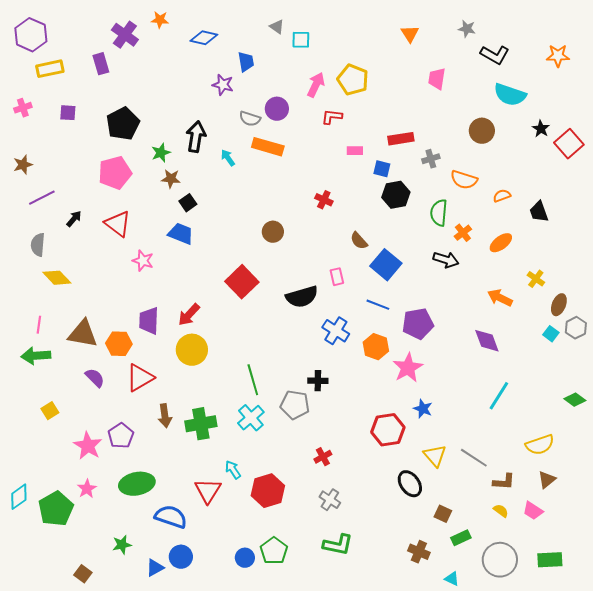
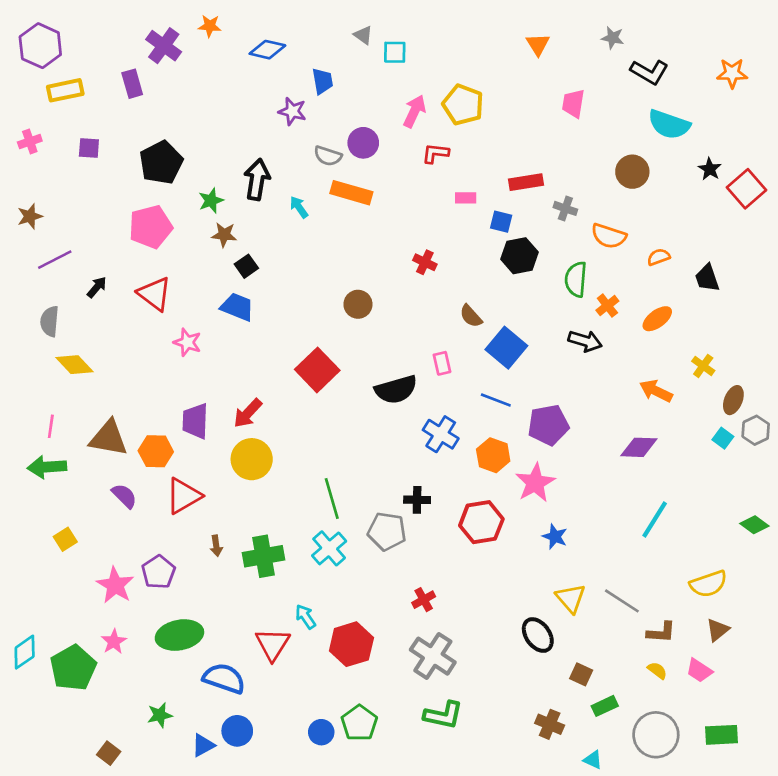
gray cross: (431, 159) -> (565, 208), turned 36
purple diamond: (487, 341) -> (639, 447), turned -68
brown arrow: (165, 416) -> (216, 546), size x0.7
red hexagon: (388, 430) -> (481, 522), moved
gray cross: (330, 500) -> (433, 656), size x1.6

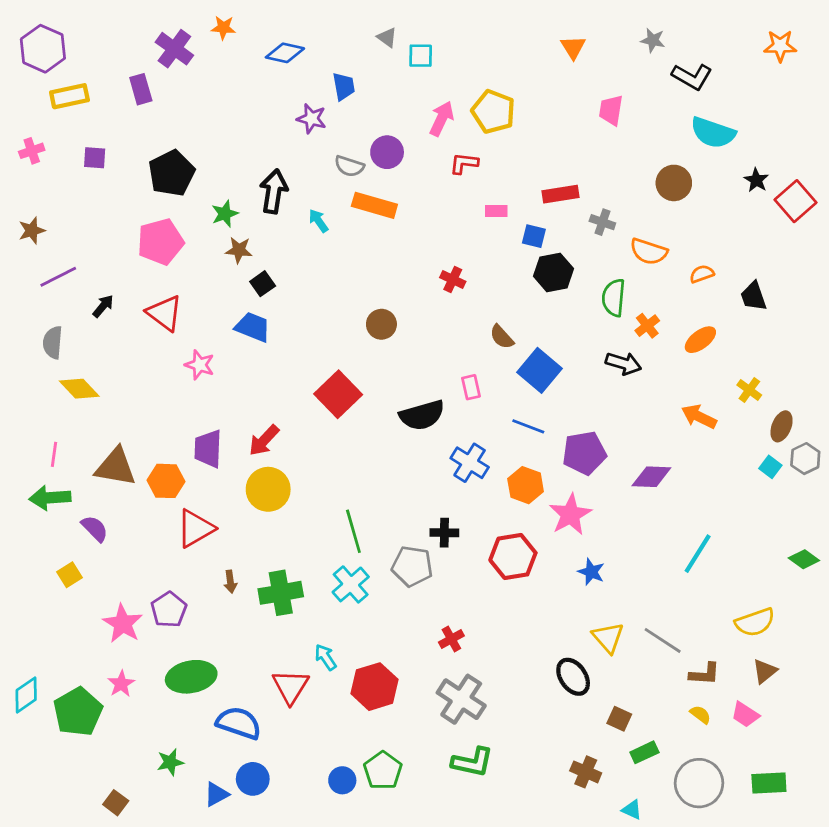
orange star: (732, 73) -> (780, 46), moved
purple diamond: (639, 447) -> (651, 477), moved
purple semicircle: (124, 496) -> (95, 528), moved

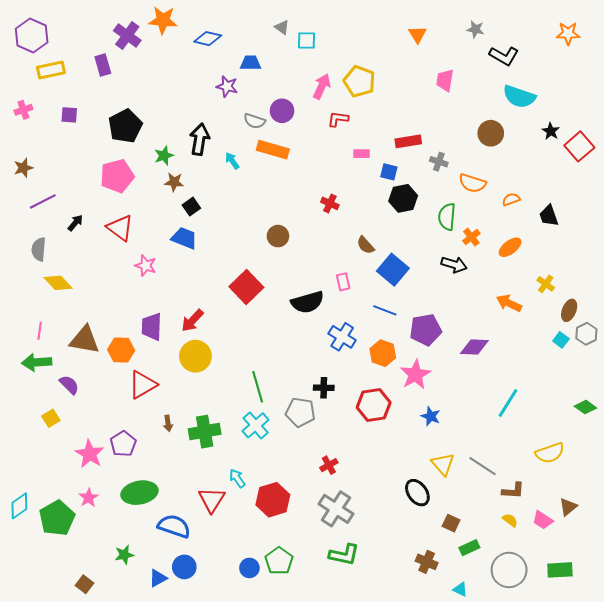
orange star: (223, 28) -> (163, 20), size x1.6
blue trapezoid: (344, 86) -> (250, 63), turned -80
brown triangle: (765, 671) -> (568, 507), moved

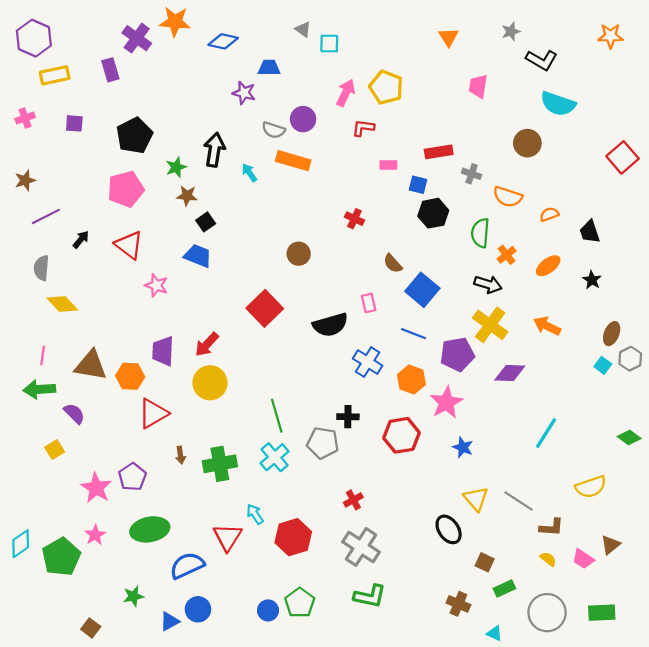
gray star: (475, 29) -> (511, 32), turned -30
black star: (551, 131) -> (592, 280), moved
yellow cross: (546, 284) -> (490, 325), moved, size x1.8
blue semicircle: (174, 526) -> (187, 566), turned -44

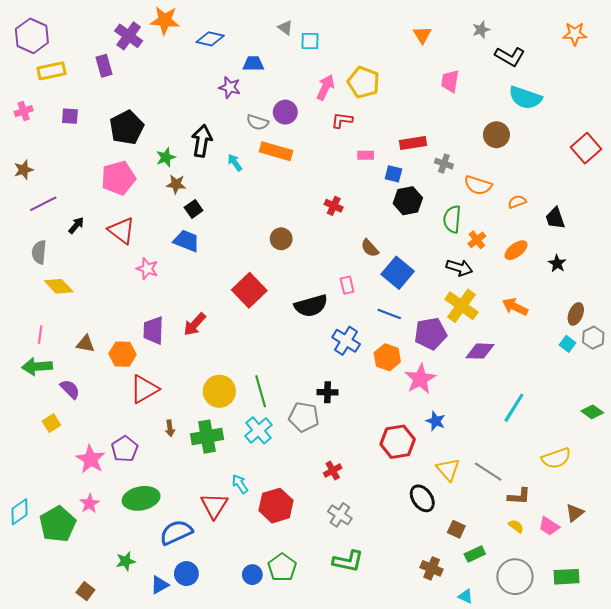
brown triangle: (91, 365) -> (85, 344), size x0.6
yellow circle: (210, 383) -> (219, 391), moved
red hexagon: (402, 435) -> (398, 442), moved
gray cross: (361, 547) -> (340, 515), size x0.7

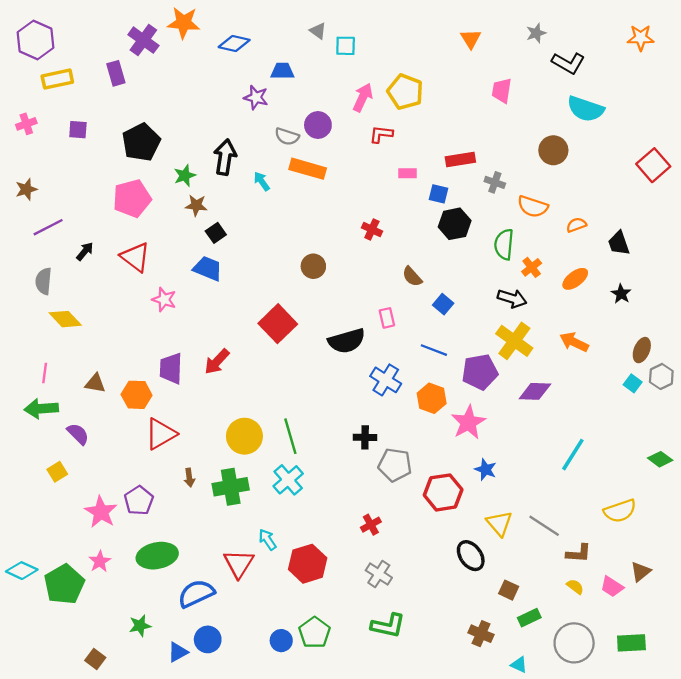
blue square: (398, 273) -> (443, 304), size x0.6
gray pentagon: (304, 417) -> (395, 465), moved
cyan diamond: (20, 512) -> (22, 571), turned 60

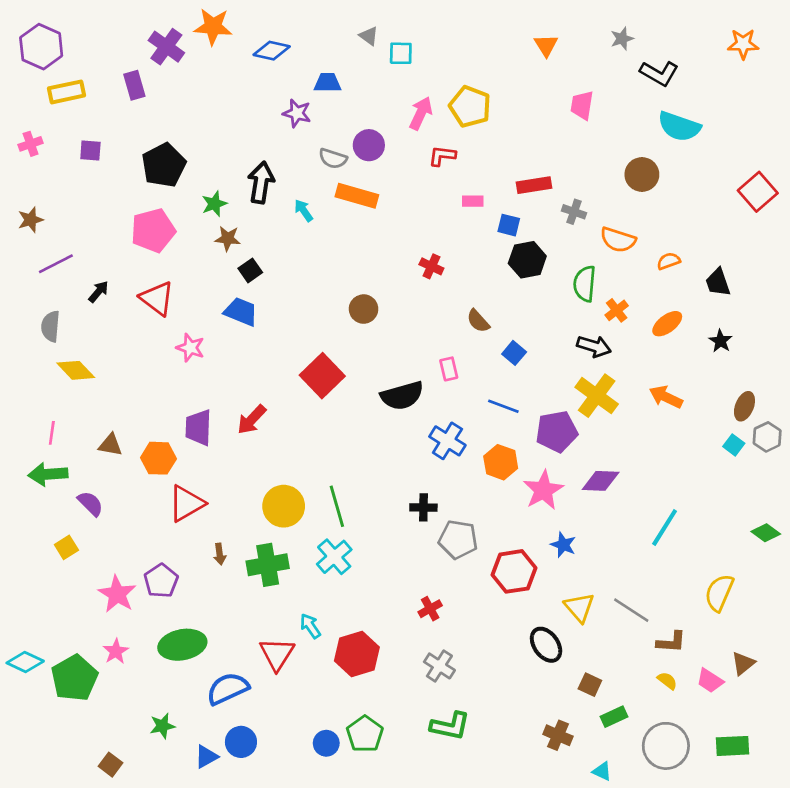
purple diamond: (535, 391) -> (601, 481), moved
yellow semicircle: (620, 511) -> (719, 593), turned 132

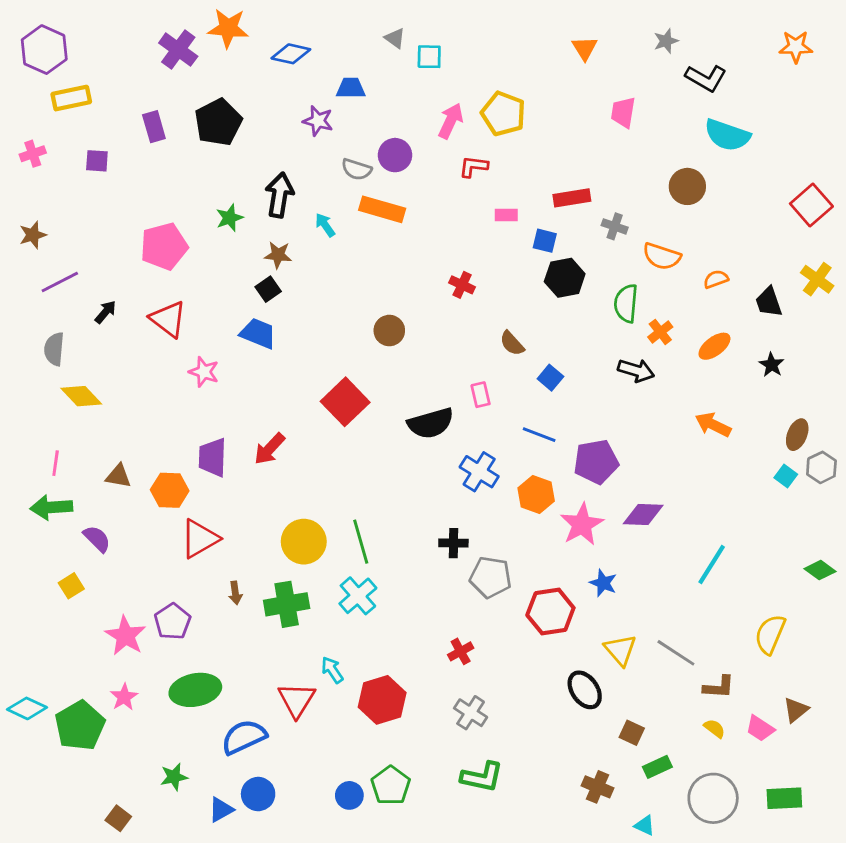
purple rectangle: (134, 85) -> (154, 127), moved
black pentagon: (164, 165) -> (218, 122), moved
brown star: (228, 238) -> (278, 255), moved
yellow cross: (597, 396) -> (817, 279), moved, size x0.7

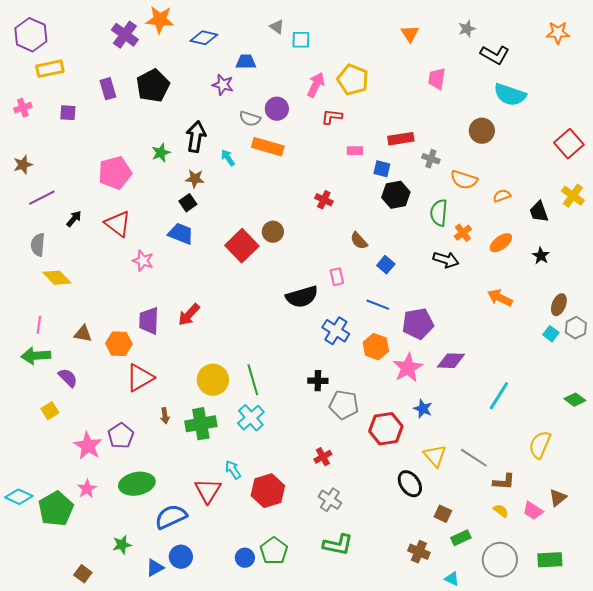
red square: (345, 402) -> (242, 246), moved

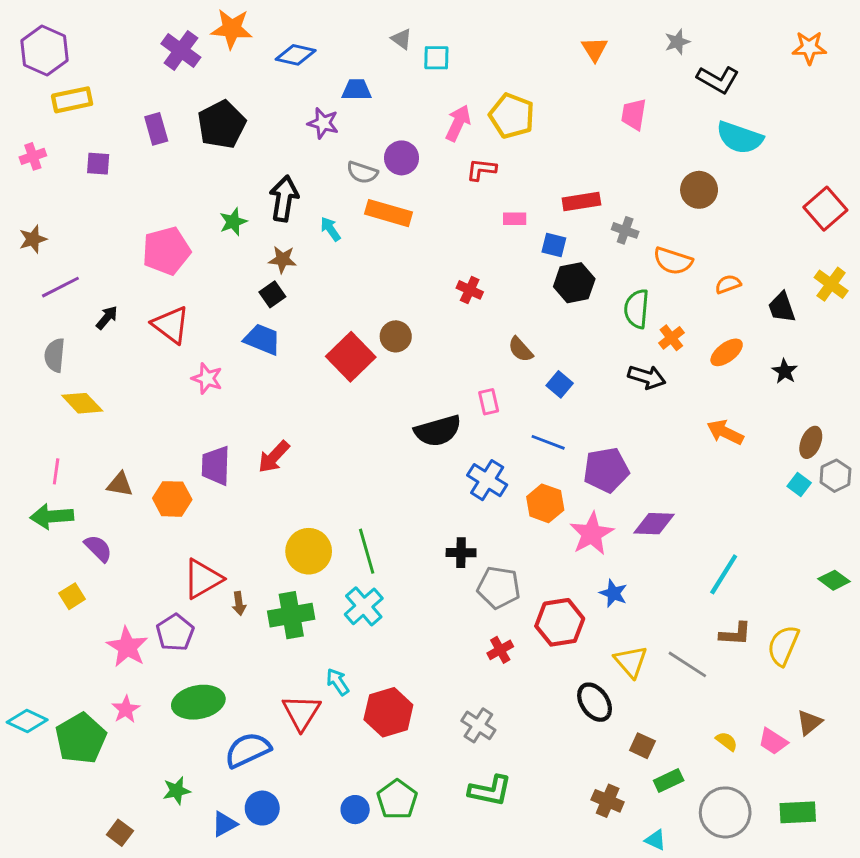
red triangle: (140, 378) -> (203, 579), moved
red cross: (323, 457) -> (500, 650), moved
brown L-shape: (504, 482) -> (735, 634), moved

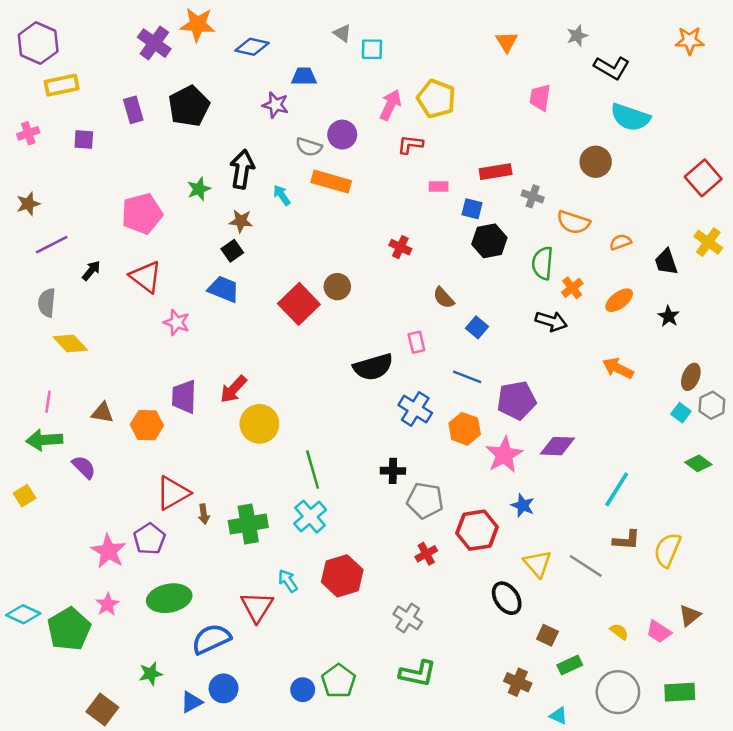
yellow circle: (309, 551) -> (259, 424), moved
green diamond: (834, 580) -> (698, 463), moved
yellow square: (72, 596) -> (25, 496), moved
red hexagon: (388, 712) -> (342, 576), moved
brown square: (120, 833) -> (102, 709), size x1.4

